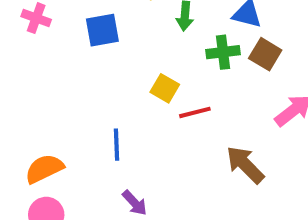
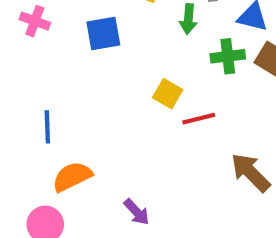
blue line: (117, 145) -> (47, 127), moved
orange semicircle: (44, 169) -> (72, 177), moved

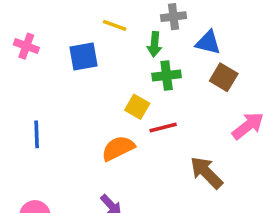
green cross: (228, 56) -> (167, 76), moved
orange semicircle: (72, 177) -> (118, 148), moved

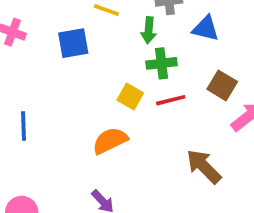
brown square: (224, 77) -> (222, 85), moved
red line: (163, 127) -> (171, 100), moved

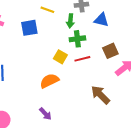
brown square: (222, 85) -> (110, 51), turned 35

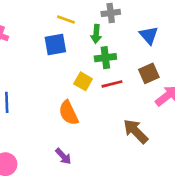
blue triangle: (101, 20) -> (149, 35), moved, turned 35
blue square: (29, 28) -> (55, 44), moved
orange semicircle: (49, 81) -> (69, 113), turned -90

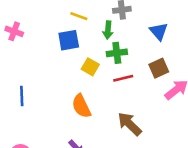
yellow square: (83, 81) -> (90, 67), moved
brown arrow: (136, 131) -> (130, 124), moved

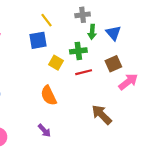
yellow line: (79, 16) -> (46, 20), turned 32
green arrow: (108, 30) -> (92, 32), moved
brown arrow: (130, 124) -> (102, 115), moved

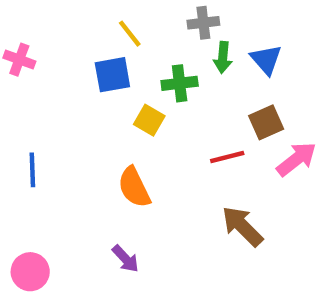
green cross: (78, 51) -> (180, 83), moved
red line: (84, 72) -> (227, 157), moved

